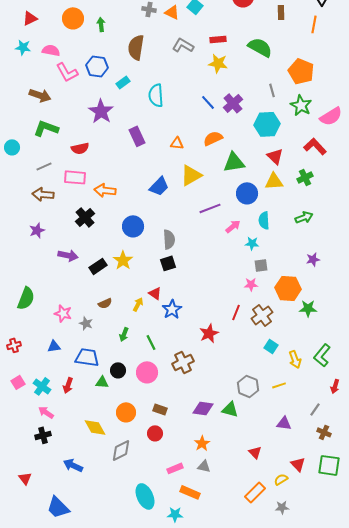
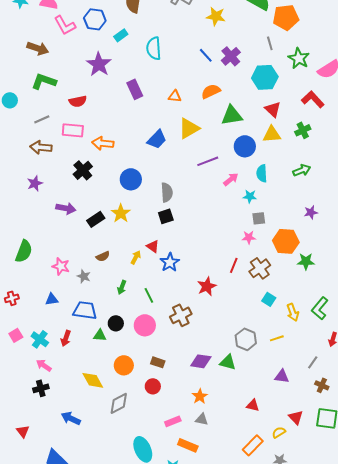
orange pentagon: (301, 71) -> (286, 17), moved, turned -30
red triangle: (255, 452) -> (253, 405), turned -32

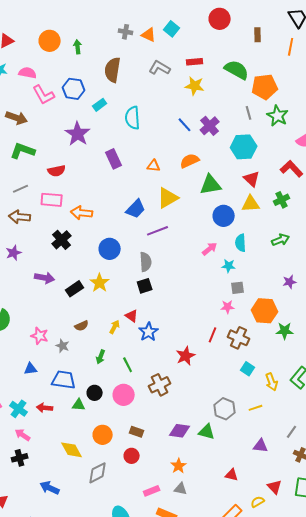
green star: (299, 58) -> (278, 116), moved
purple line: (208, 161) -> (158, 231), moved
brown cross: (260, 268) -> (239, 338), turned -30
red arrow: (66, 338) -> (45, 408), turned 77

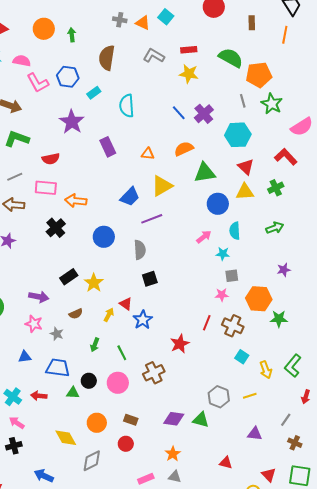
purple arrow: (45, 278) -> (39, 297), moved
yellow star: (100, 283) -> (94, 283), moved
black square: (145, 286) -> (150, 279), moved

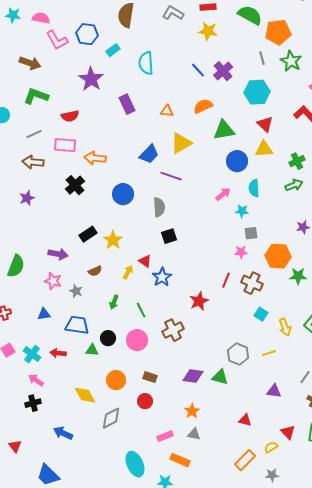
green cross: (276, 188) -> (297, 161), moved
purple line: (152, 219) -> (171, 176), turned 40

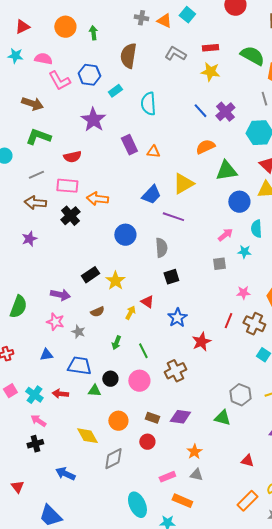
orange triangle: (167, 111) -> (153, 152), moved
black cross: (75, 185) -> (70, 216), moved
gray square: (251, 233) -> (219, 264), moved
blue star: (162, 277) -> (177, 318), moved
purple diamond: (193, 376) -> (180, 417), moved

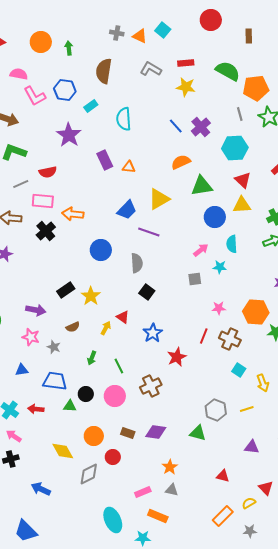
gray line: (36, 175) -> (21, 184), moved
black square: (171, 277) -> (147, 292), turned -35
red circle: (147, 442) -> (113, 457), moved

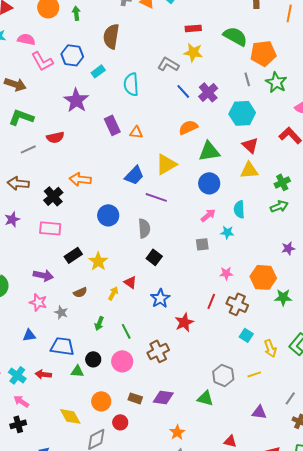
gray L-shape: (151, 69) -> (168, 64), moved
pink rectangle: (43, 201) -> (50, 228), moved
blue circle: (215, 217) -> (209, 183), moved

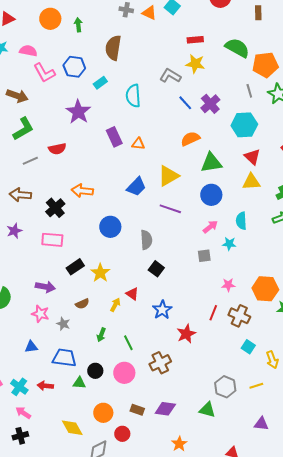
green L-shape: (21, 117) -> (23, 129), turned 130
purple line: (156, 197) -> (170, 209), moved

